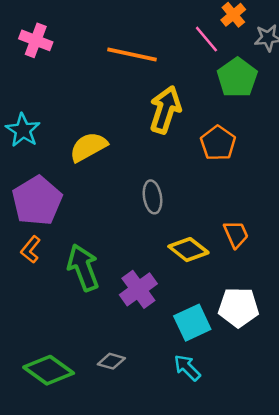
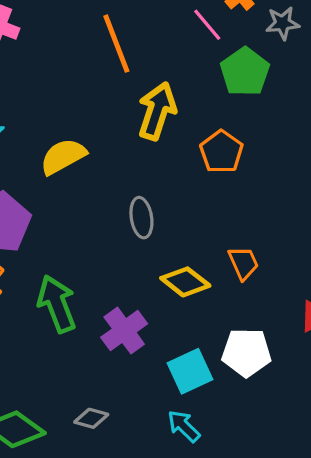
orange line: (132, 55) -> (116, 44), turned 57

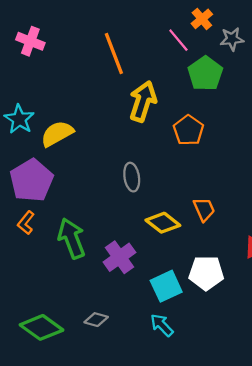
yellow semicircle: (63, 156) -> (57, 134), moved

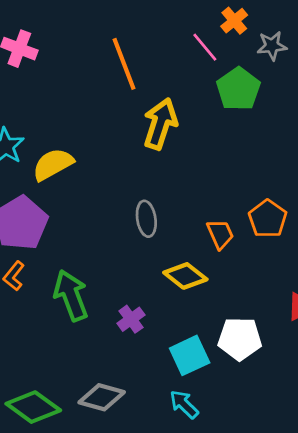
orange pentagon: (188, 130) -> (268, 219), moved
orange trapezoid: (204, 209) -> (220, 234), moved
purple cross: (119, 257) -> (131, 319), size x0.7
gray diamond: (96, 320) -> (102, 397), size x1.5

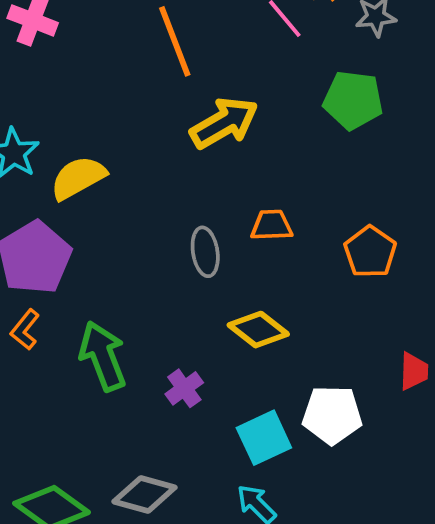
green pentagon: (238, 89) -> (353, 100), moved, turned -30
yellow arrow: (160, 124) -> (224, 123), turned 42
orange trapezoid: (220, 234) -> (272, 225), moved, turned -68

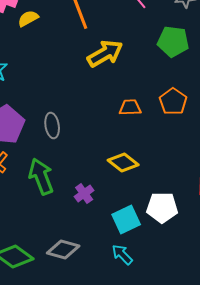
yellow semicircle: (78, 178) -> (28, 18), moved, size x0.7
gray ellipse: (205, 252) -> (52, 126), moved
orange pentagon: (370, 252) -> (173, 102), moved

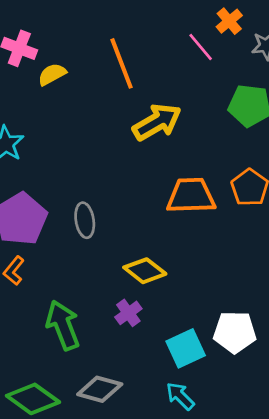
orange trapezoid: (130, 108) -> (191, 196), size x1.6
yellow diamond: (123, 162) -> (145, 271), moved
green arrow: (41, 176) -> (63, 325), moved

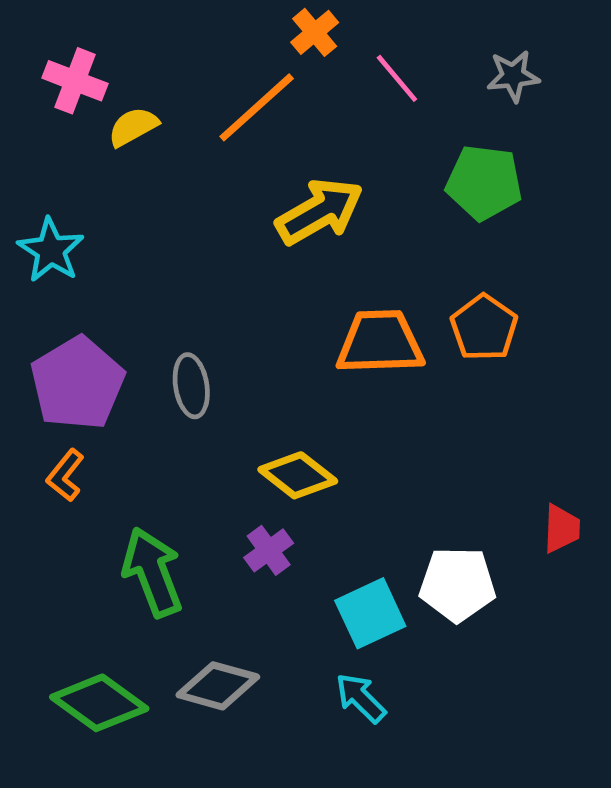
orange cross: (229, 21) -> (315, 32), moved
orange line: (122, 63) -> (257, 107), turned 69

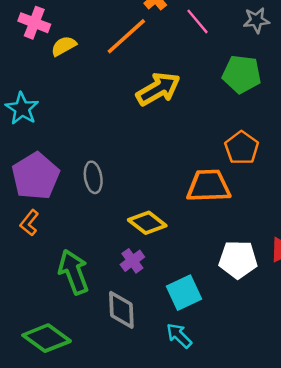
orange trapezoid: (380, 342) -> (209, 186), moved
white pentagon: (457, 584) -> (238, 260), moved
gray diamond: (218, 686) -> (121, 310), moved, turned 72

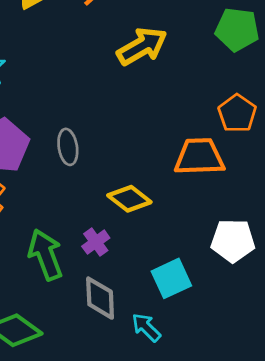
purple cross: (132, 261) -> (96, 242), moved
cyan arrow: (179, 336) -> (146, 327), moved

